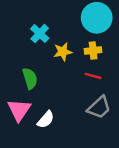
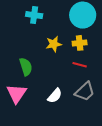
cyan cross: (40, 34) -> (34, 15), moved, turned -35
white semicircle: (46, 120) -> (55, 96), moved

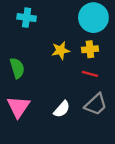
cyan cross: (34, 15) -> (27, 18), moved
green semicircle: (26, 67) -> (17, 68), moved

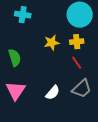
red line: (90, 74) -> (77, 63), turned 40

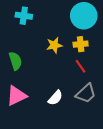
pink triangle: (16, 91) -> (16, 96), turned 30

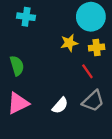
yellow cross: (81, 44) -> (97, 47), moved
yellow star: (54, 45) -> (69, 43), moved

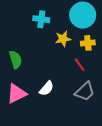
cyan cross: (26, 17) -> (41, 19), moved
white semicircle: (60, 105) -> (47, 88), moved

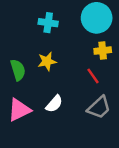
yellow star: (63, 39) -> (47, 61), moved

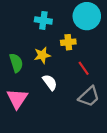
yellow cross: (103, 51) -> (68, 42), moved
white semicircle: (54, 104) -> (50, 82), moved, turned -77
pink triangle: (19, 110) -> (17, 99), turned -30

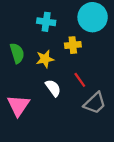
green semicircle: (16, 63) -> (17, 53), moved
red line: (84, 68) -> (80, 80), moved

